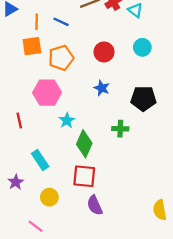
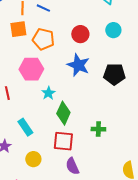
orange pentagon: (61, 58) -> (43, 39), turned 30
blue star: (102, 88) -> (78, 65), size x1.6
green cross: (120, 129) -> (98, 129), moved

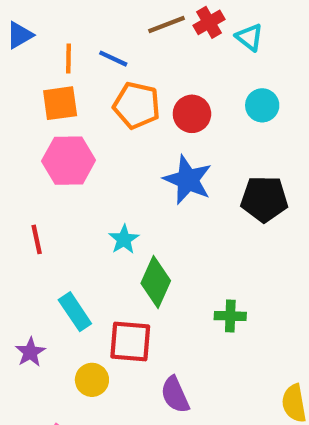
orange pentagon: (43, 39) -> (137, 105), moved
pink hexagon: (31, 69) -> (69, 161), moved
red square: (63, 141) -> (130, 342), moved

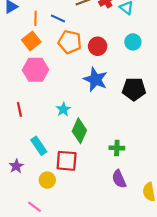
orange square: (60, 103) -> (31, 41), turned -30
purple semicircle: (175, 395) -> (119, 179), moved

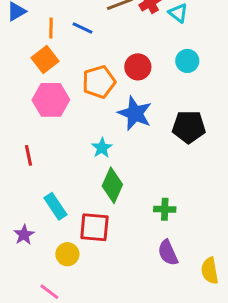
orange pentagon: (70, 42) -> (99, 82), moved, turned -30
cyan star: (63, 109) -> (102, 148), moved

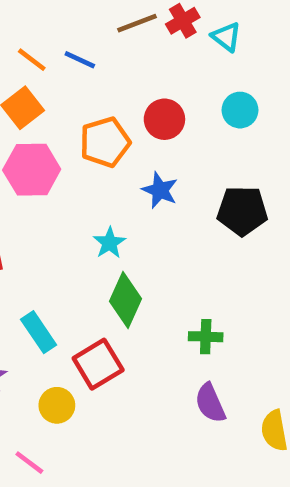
orange line: (51, 28) -> (32, 60), turned -54
blue star: (135, 113) -> (160, 190), size x0.7
red square: (94, 227) -> (98, 364), turned -36

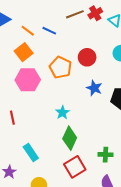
orange pentagon: (105, 142) -> (60, 68), turned -30
blue star: (160, 190) -> (94, 88), moved
red square: (98, 364) -> (75, 167), moved

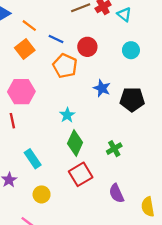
blue line: (49, 31) -> (56, 39), moved
red circle: (87, 57) -> (87, 47), moved
pink hexagon: (28, 80) -> (21, 92), moved
green cross: (106, 155) -> (114, 149), moved, turned -32

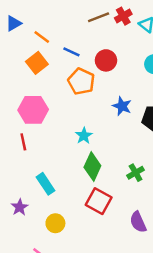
red square: (81, 174) -> (99, 201), turned -30

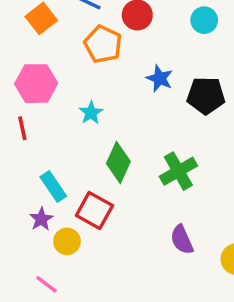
cyan star: (84, 136) -> (91, 113), moved
green cross: (136, 173) -> (178, 171), size x1.5
red square: (99, 201) -> (94, 211), moved
purple star: (20, 207) -> (41, 219), moved

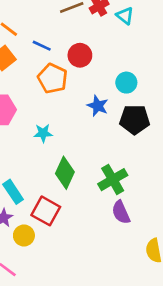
cyan circle: (204, 20) -> (126, 83), moved
cyan star: (91, 113) -> (43, 133), turned 30
purple semicircle: (182, 240) -> (121, 212), moved

